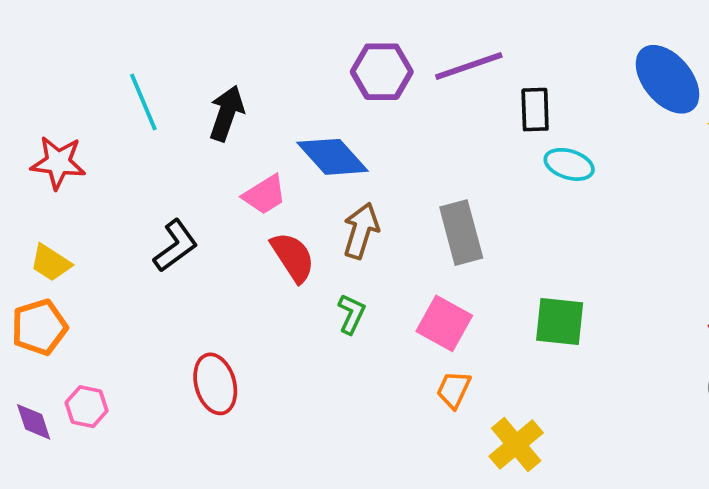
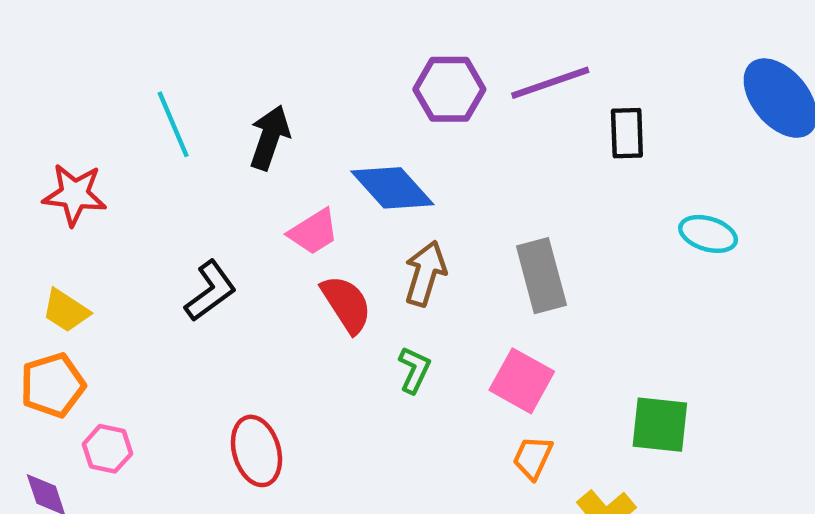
cyan ellipse: (569, 164) -> (708, 234), moved
green square: (560, 321) -> (660, 425), moved
pink hexagon: (87, 407) -> (107, 449), moved

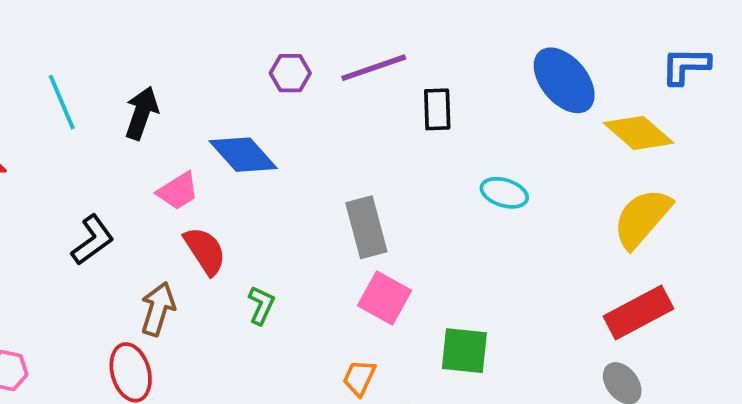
purple hexagon: (449, 89) -> (290, 73), size x0.7
brown arrow: (425, 273) -> (158, 309), moved
pink square: (522, 381) -> (385, 298), moved

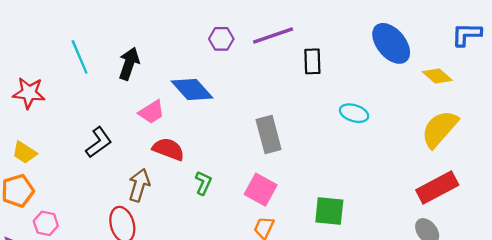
yellow diamond: (639, 133) -> (437, 76), size x0.7
red semicircle: (205, 251) -> (168, 149), turned -36
pink square: (385, 298) -> (261, 190), moved

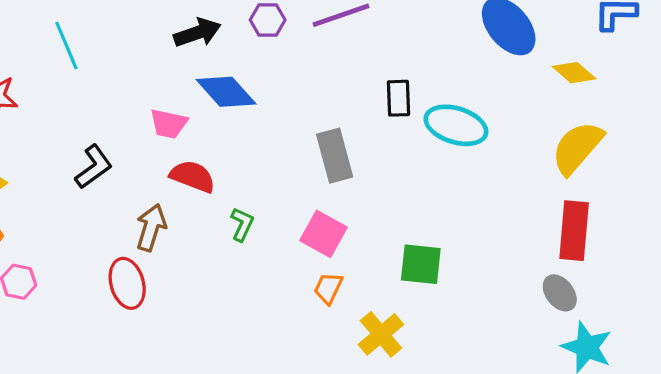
black rectangle: (312, 61) -> (398, 98), moved
black arrow: (129, 64) -> (197, 33), moved, turned 52
pink trapezoid: (152, 112) -> (169, 124), turned 44
cyan ellipse: (354, 113) -> (456, 125), size x1.5
red rectangle: (437, 187) -> (574, 231), turned -57

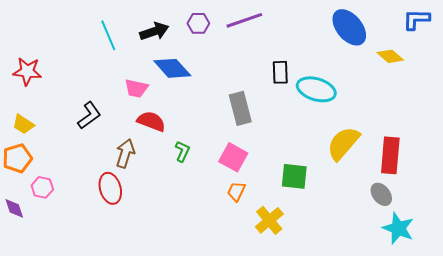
cyan line: (66, 46) -> (108, 35), moved
yellow semicircle: (577, 148) -> (343, 143), moved

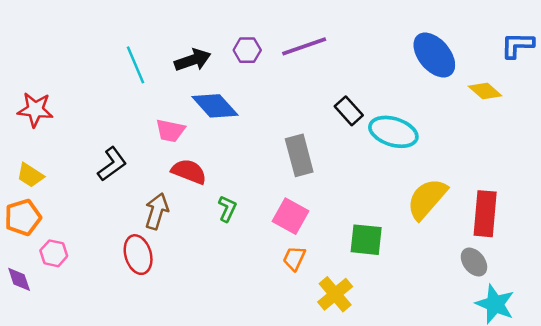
black rectangle: (280, 72) -> (349, 111), turned -40

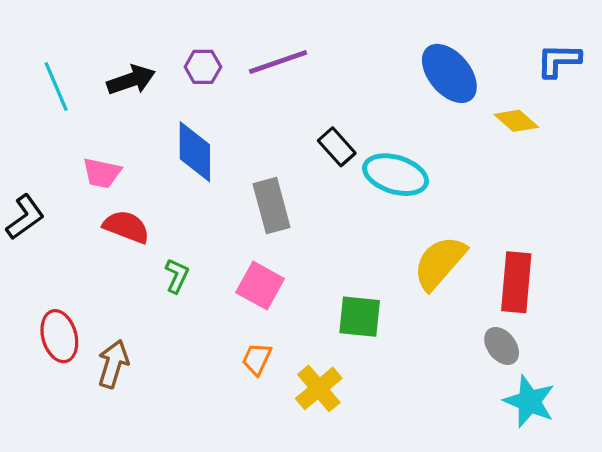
blue diamond: (215, 106) -> (195, 152), moved, turned 42
brown arrow: (157, 211) -> (113, 364), moved
orange trapezoid: (294, 258) -> (257, 359), moved

